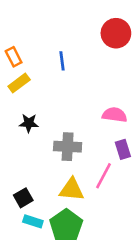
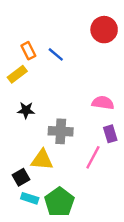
orange rectangle: (14, 57) -> (28, 51), moved
blue line: (62, 61) -> (56, 54), turned -42
yellow triangle: (72, 190) -> (42, 160), moved

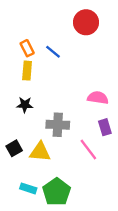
red circle: (104, 30) -> (86, 22), moved
yellow rectangle: (17, 74) -> (27, 71), moved, turned -48
pink line: (93, 157) -> (88, 150), turned -65
black square: (21, 177) -> (14, 148), moved

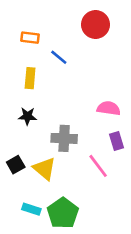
orange rectangle: (27, 48) -> (30, 38), moved, turned -56
yellow triangle: (40, 152) -> (44, 169), turned 35

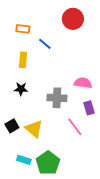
gray cross: (64, 138) -> (57, 98), moved

